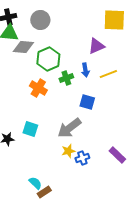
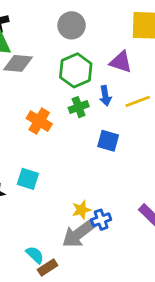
gray circle: (40, 20) -> (72, 25), moved
purple triangle: (96, 46) -> (121, 62), turned 42
green hexagon: (48, 59) -> (76, 70), moved
gray arrow: (69, 128) -> (79, 234), moved

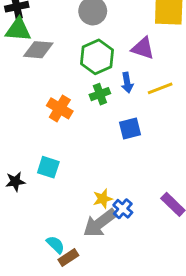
blue square: (108, 141) -> (130, 129), turned -30
blue cross: (101, 220) -> (123, 209), turned -30

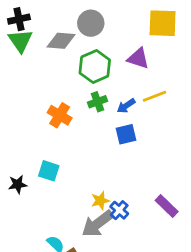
green triangle: (18, 30) -> (20, 41), turned 50
gray diamond: (38, 50) -> (61, 41), moved
blue arrow: (127, 83) -> (126, 106), moved, turned 66

